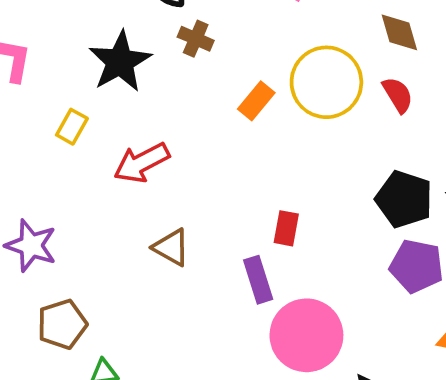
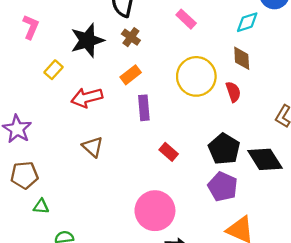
orange rectangle: (256, 101) -> (131, 75), moved
red rectangle: (286, 228) -> (169, 152), moved, turned -72
purple rectangle: (258, 280) -> (144, 108), moved

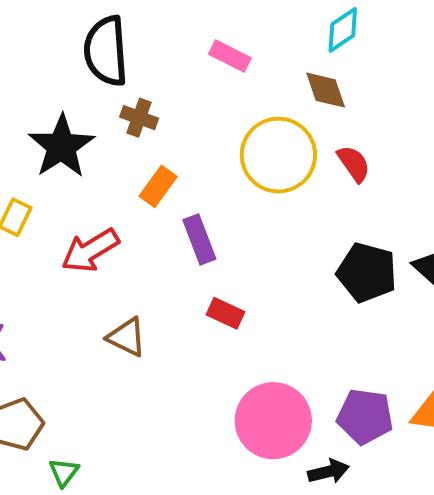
brown diamond: (242, 58) -> (326, 90), moved
red rectangle: (169, 152) -> (225, 313), moved
purple pentagon: (223, 187) -> (365, 416), moved
green triangle: (41, 206) -> (64, 472), turned -42

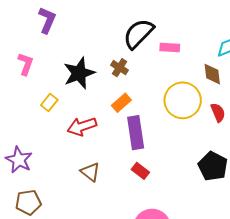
black semicircle: (106, 51) -> (139, 34), moved, turned 36
pink rectangle: (230, 56) -> (170, 48), turned -36
purple rectangle: (199, 239) -> (136, 133), size x1.4

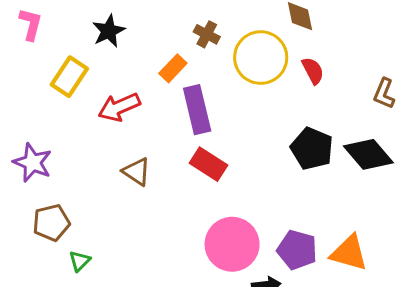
brown cross: (119, 68) -> (207, 34), moved
black star: (79, 73) -> (109, 31), size x0.7
yellow rectangle: (49, 102) -> (69, 77), size x1.5
red rectangle: (140, 171) -> (208, 164), size x1.4

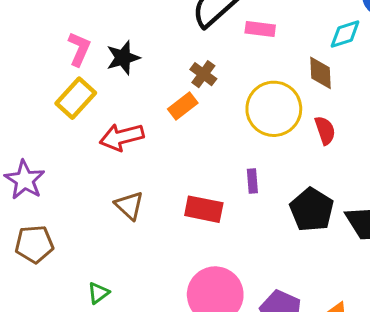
pink L-shape: (31, 24) -> (79, 49), moved
brown cross: (207, 34) -> (203, 74), moved
purple rectangle: (197, 110) -> (252, 181), moved, size x0.5
red rectangle: (208, 164) -> (204, 209), turned -30
green triangle: (80, 261) -> (98, 293), moved

